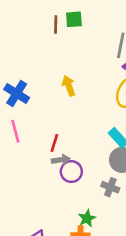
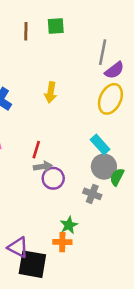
brown line: (56, 25) -> (26, 31), moved
yellow arrow: (69, 86) -> (51, 92), turned -150

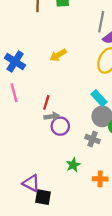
yellow arrow: (51, 92) -> (58, 55), turned 49
orange cross: (62, 242) -> (100, 179), moved
black square: (32, 264) -> (43, 197), size x0.7

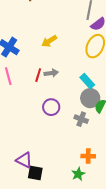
red line: (46, 102) -> (38, 75), moved
gray arrow: (52, 116) -> (51, 73), moved
green star: (73, 165) -> (78, 174), moved

